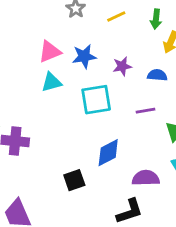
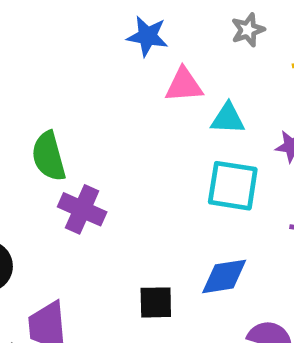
blue star: (84, 56) -> (147, 36), moved
cyan triangle: (51, 82) -> (228, 119), moved

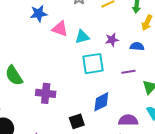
pink triangle: (184, 85) -> (60, 29), turned 42
purple cross: (82, 209) -> (46, 93), moved

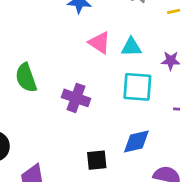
pink triangle: (60, 29) -> (99, 43), moved
purple cross: (46, 93) -> (76, 98), moved

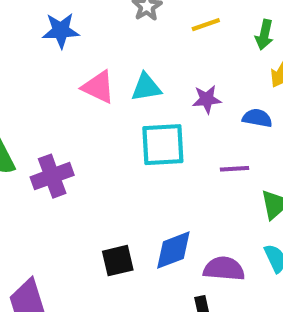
purple cross: (76, 98) -> (52, 176), moved, turned -32
blue diamond: (136, 142) -> (173, 250), moved

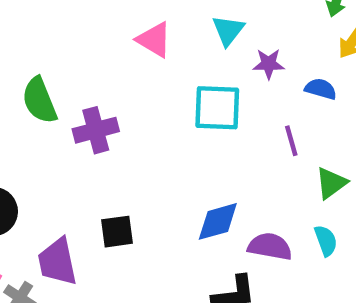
cyan triangle: (146, 87) -> (228, 30), moved, turned -48
purple line: (234, 169) -> (291, 141), turned 72
black square: (118, 261) -> (117, 232), moved

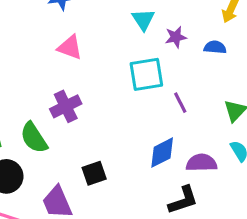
pink triangle: (154, 40) -> (70, 47), moved
green semicircle: (39, 100) -> (34, 138), moved
purple line: (291, 141) -> (180, 103), moved

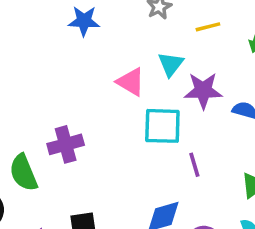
purple star: (176, 37) -> (203, 91), size x1.5
pink triangle: (70, 47) -> (131, 82), moved

